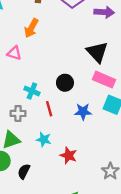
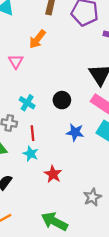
pink triangle: (14, 53) -> (16, 61), turned 32
red line: (49, 109) -> (32, 133), moved

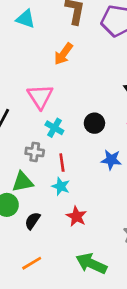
pink triangle: (16, 61) -> (40, 97), moved, size x1.5
red star: (53, 174) -> (76, 216), moved

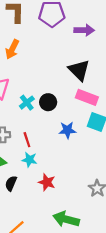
cyan cross: (54, 128) -> (27, 103), moved, turned 32
black semicircle: (32, 221) -> (11, 183), moved

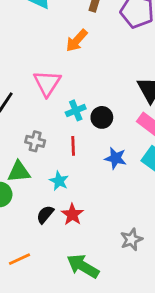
red line: (27, 140) -> (73, 146), moved
black semicircle: (11, 183) -> (45, 214), moved

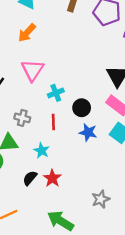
orange arrow: (77, 40) -> (27, 33), moved
black circle: (102, 117) -> (82, 108), moved

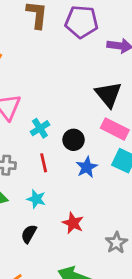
blue star: (88, 132) -> (87, 167), turned -30
red star: (52, 178) -> (73, 223), moved

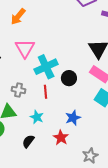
cyan cross: (40, 128) -> (46, 67), size x1.6
blue star: (87, 167) -> (73, 118), moved

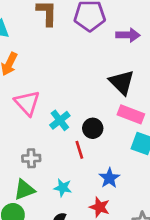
cyan cross: (46, 67) -> (60, 120), size x0.7
red line: (45, 92) -> (79, 150), moved

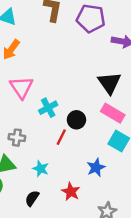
red line: (79, 150) -> (61, 137), turned 35
blue star: (109, 178) -> (96, 168), moved

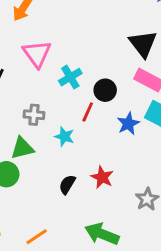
blue star: (96, 168) -> (128, 124), moved
cyan star: (41, 169) -> (64, 137), moved
black semicircle: (32, 198) -> (67, 184), moved

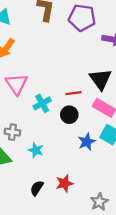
red line: (88, 112) -> (74, 93), moved, turned 56
red star: (102, 177) -> (64, 183), turned 30

